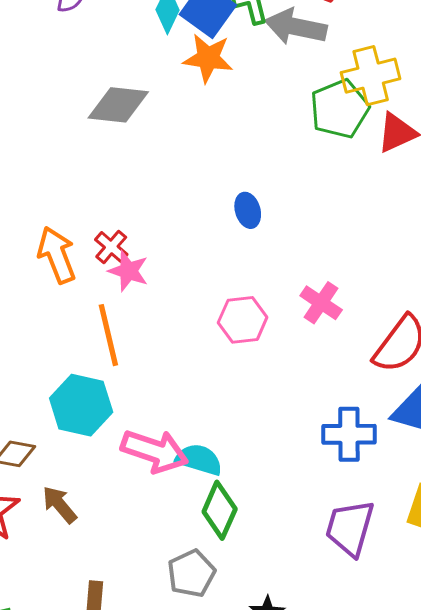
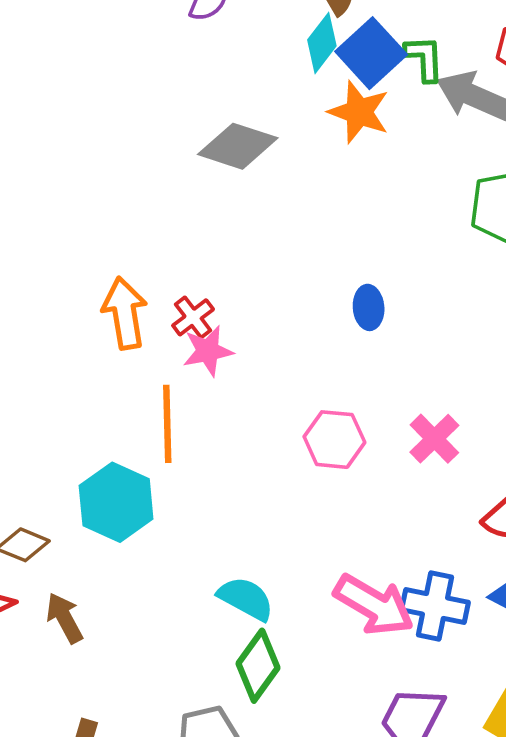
pink star: (128, 271) -> (208, 351), turned 30
pink arrow: (155, 451) -> (374, 605), moved

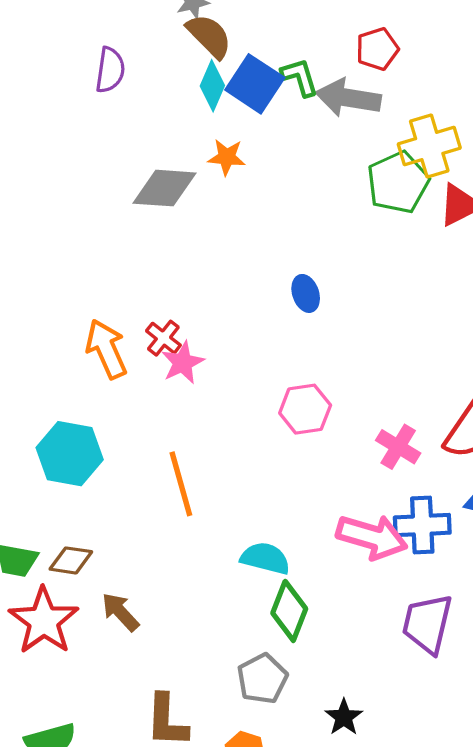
orange star: (359, 112) -> (227, 157), moved, size x0.7
orange line: (167, 424) -> (181, 484), moved
pink cross: (434, 439) -> (398, 447), moved
cyan hexagon: (116, 502) -> (70, 454), moved

